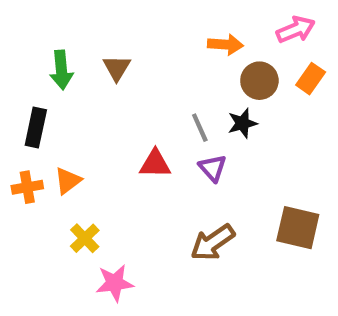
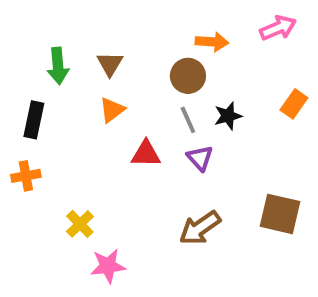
orange rectangle: (311, 79) -> (294, 104), moved
brown circle: (259, 81) -> (188, 76), moved
orange triangle: (68, 181) -> (112, 110), moved

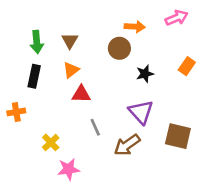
black rectangle: (34, 120) -> (34, 76), moved
gray line: (188, 120) -> (95, 127), moved
red triangle: (146, 154) -> (81, 94), moved
purple triangle: (200, 158) -> (141, 112), moved, size x1.5

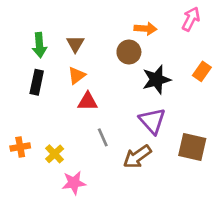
pink arrow: (177, 18) -> (191, 19), turned -40
black star: (145, 74) -> (156, 80), size x1.5
orange cross: (16, 112) -> (20, 147), moved

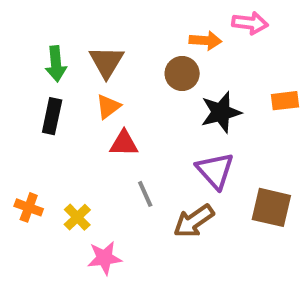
pink arrow: (191, 19) -> (250, 23), moved, turned 70
brown triangle: (75, 44) -> (106, 62), size x1.4
orange rectangle: (202, 71) -> (285, 101), turned 48
orange cross: (20, 147) -> (29, 207), turned 30

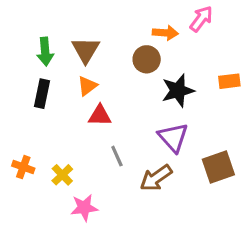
pink arrow: (250, 23) -> (201, 19), turned -60
brown square: (271, 207) -> (218, 167), turned -32

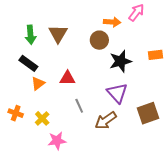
orange triangle: (87, 86) -> (38, 83), moved
black rectangle: (42, 94) -> (28, 63), turned -66

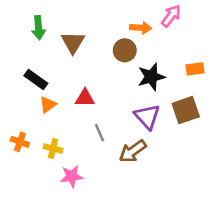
green arrow: (30, 35) -> (38, 28), moved
brown square: (148, 113) -> (186, 110), moved
yellow cross: (42, 118) -> (53, 148), turned -32

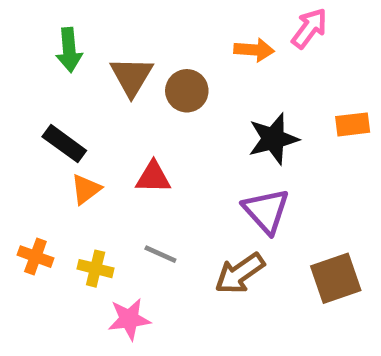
brown circle: (125, 50) -> (187, 91), moved
brown square: (186, 110) -> (336, 278), moved
gray line: (99, 133) -> (160, 254), moved, turned -42

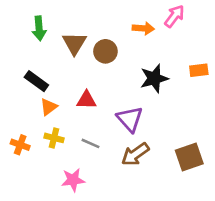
purple triangle: (266, 211) -> (130, 119), moved
yellow cross: (96, 269) -> (54, 138), moved

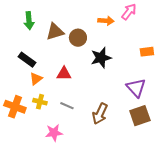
brown triangle: (74, 43) -> (55, 32), turned 42
black star: (154, 78) -> (101, 58), moved
purple triangle: (130, 119) -> (136, 88), moved
orange cross: (20, 145) -> (15, 107), size x1.5
brown arrow: (135, 154) -> (100, 114), turned -30

